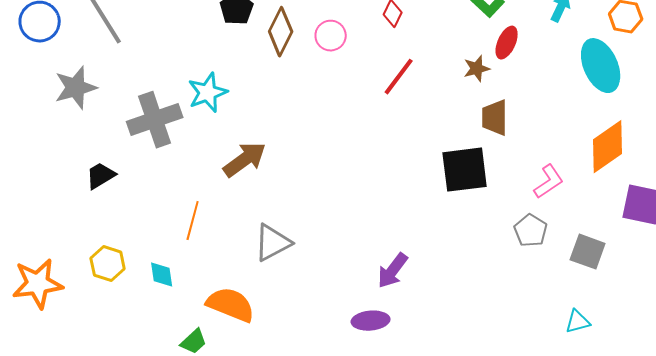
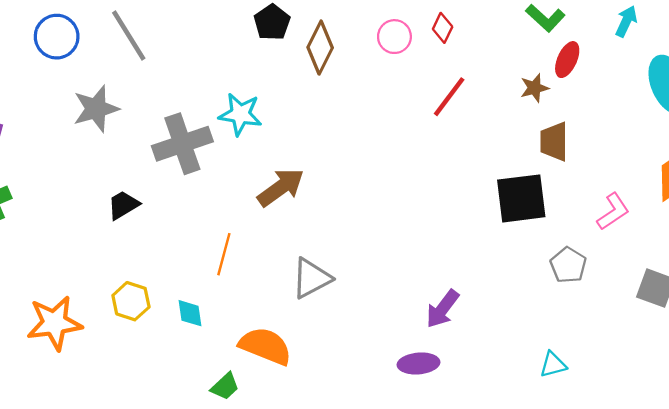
pink circle: (331, 36) -> (394, 37), moved
cyan star: (208, 93) -> (240, 114), turned 30
gray pentagon: (531, 231) -> (568, 265), moved
cyan triangle: (578, 322) -> (553, 365), moved

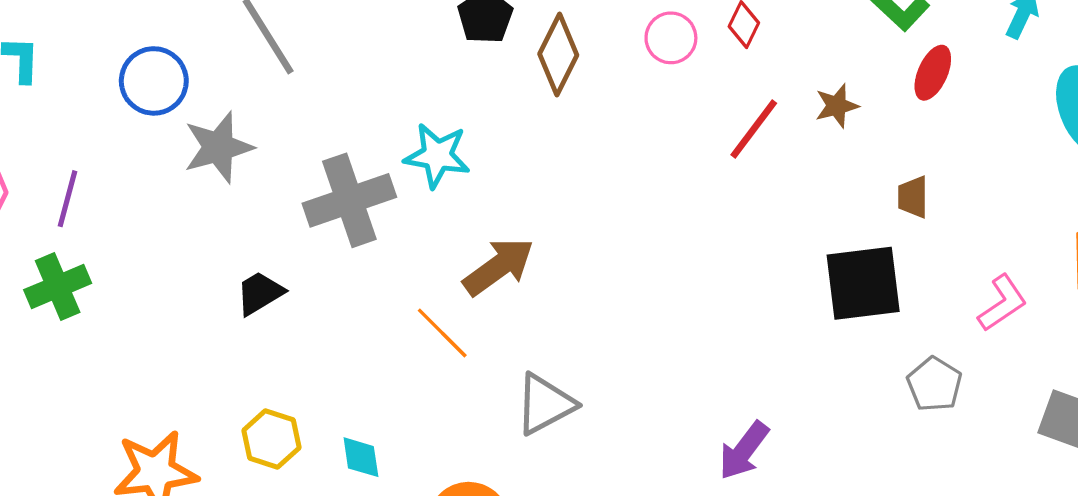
blue circle: (57, 37) -> (154, 81), moved
brown star: (534, 88) -> (837, 106), moved
brown trapezoid: (554, 142) -> (913, 197), size x0.7
orange line: (224, 254) -> (442, 333), moved, turned -60

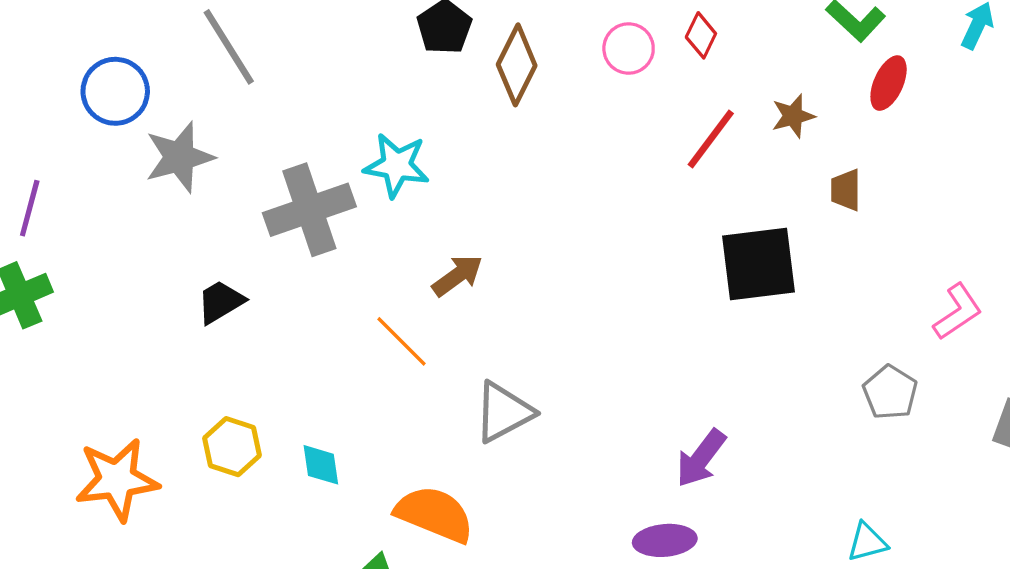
brown trapezoid: (913, 197) -> (846, 190), moved
brown arrow: (499, 267) -> (457, 276), size x0.7
black square: (863, 283) -> (759, 264), moved

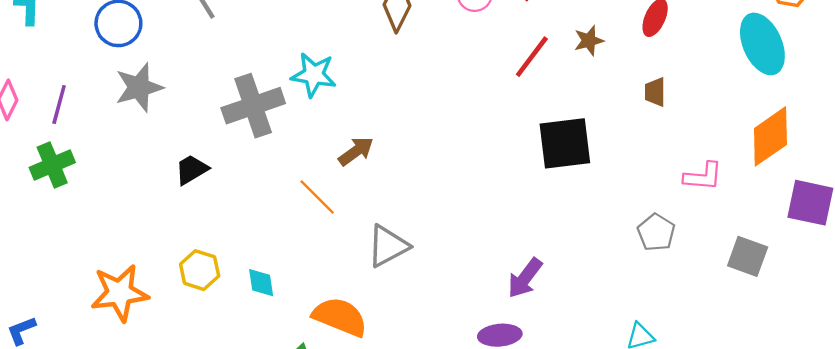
gray star: (179, 157) -> (139, 87), moved
brown trapezoid: (846, 190) -> (655, 92), moved
pink L-shape: (958, 312) -> (703, 176), turned 39

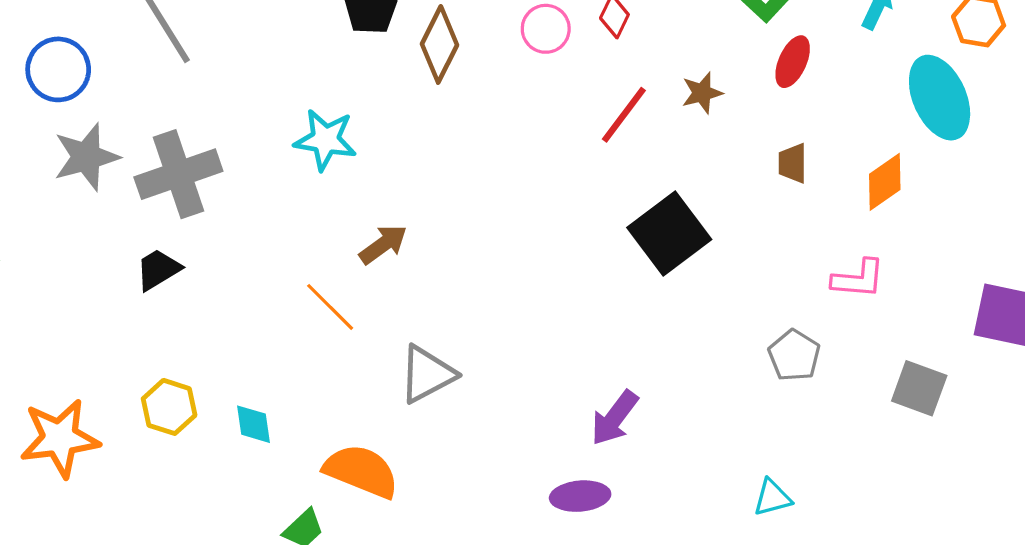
gray cross: (253, 106) -> (178, 174), moved
orange diamond: (770, 136) -> (885, 182), moved, size x0.7
black square: (565, 143) -> (669, 234), turned -30

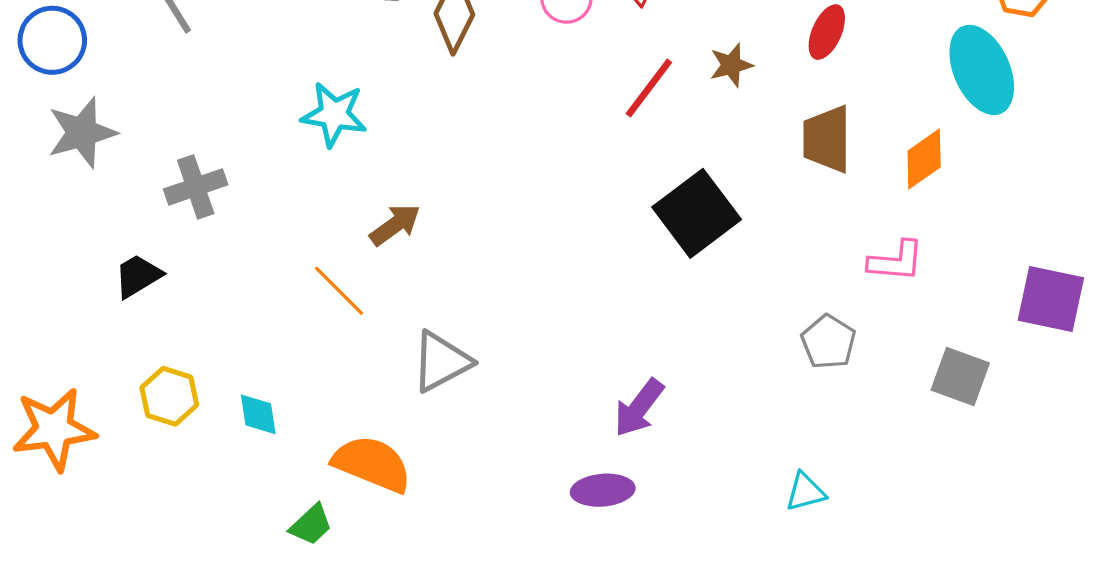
brown trapezoid: (793, 163) -> (827, 139), size x1.6
gray cross: (178, 174) -> (196, 187), moved, size x0.7
black trapezoid: (158, 269) -> (138, 276), moved

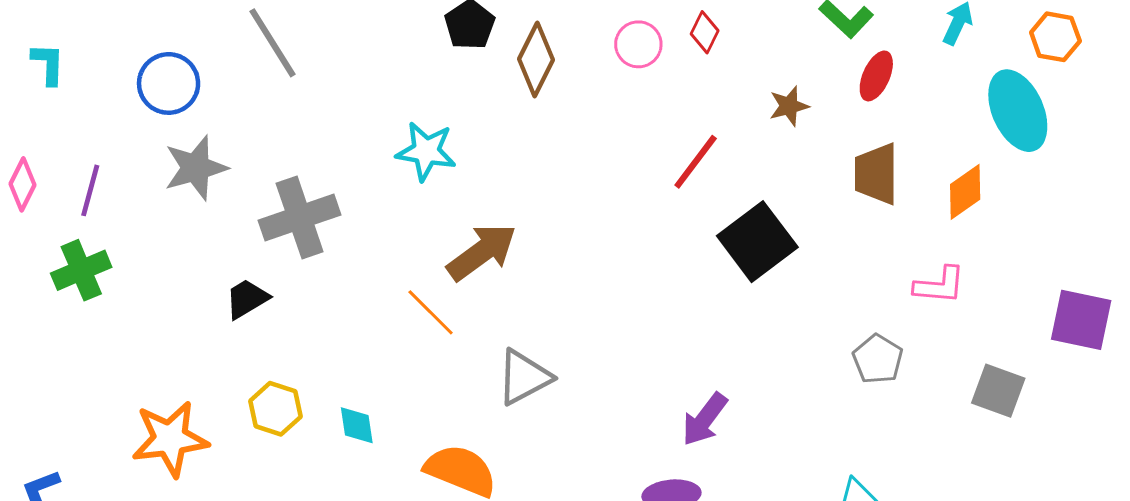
red line: (649, 88) -> (696, 162), moved
gray cross: (196, 187) -> (300, 218), size x1.4
brown arrow: (395, 225) -> (482, 252), size x1.5

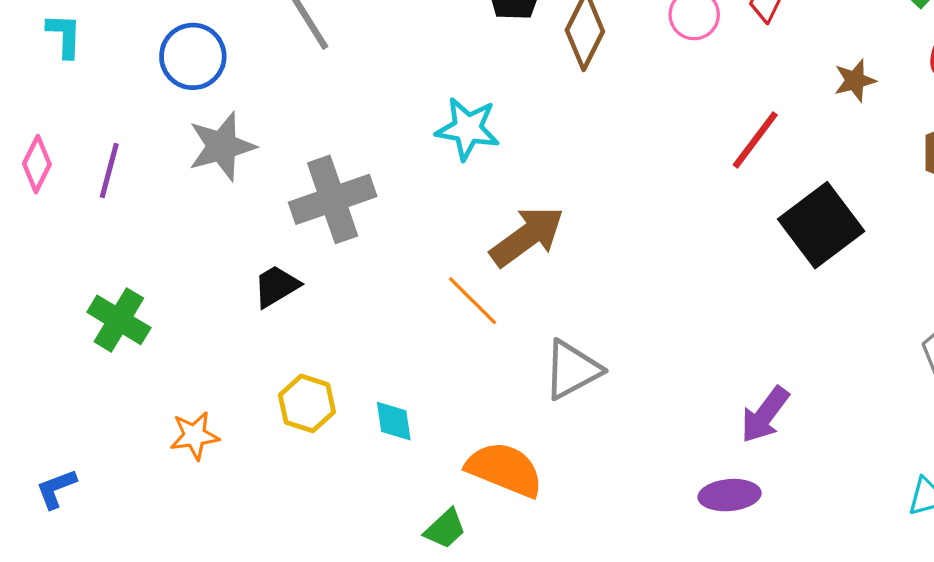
green cross: (81, 270) -> (119, 320), moved, turned -36
orange star: (170, 439) -> (194, 436), size x0.6

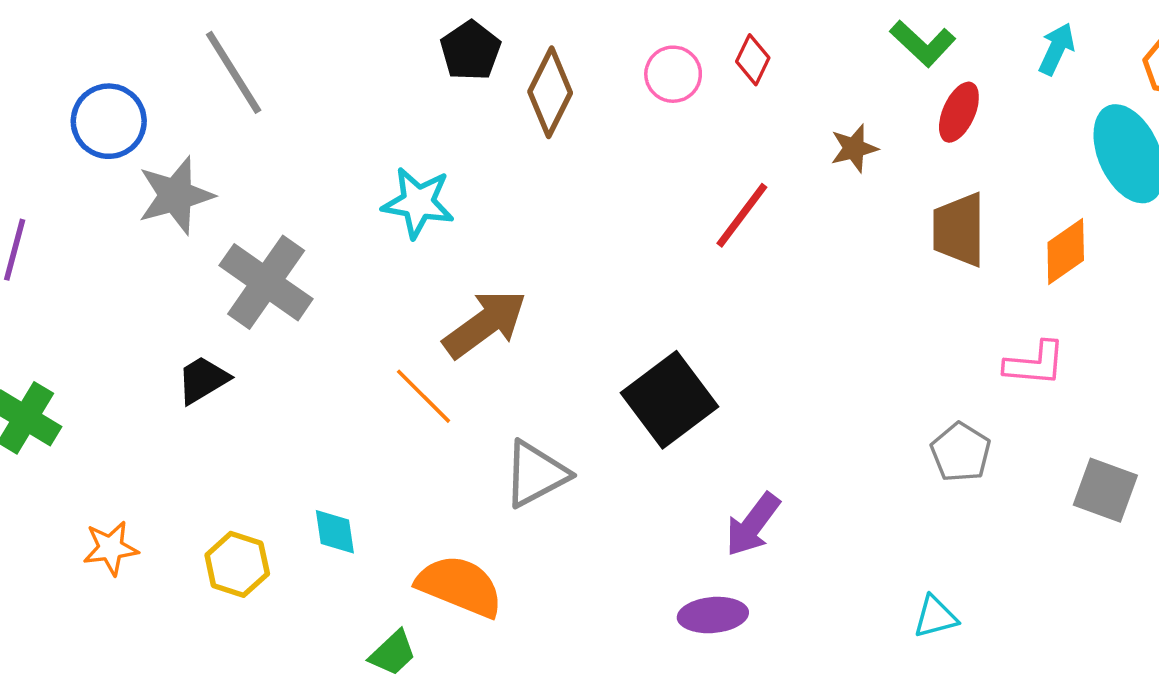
gray star: (222, 146) -> (176, 195), moved
gray cross: (333, 199) -> (266, 282), turned -36
black square: (821, 225) -> (669, 400), moved
yellow hexagon: (307, 403) -> (237, 564), moved

